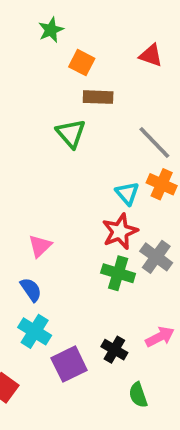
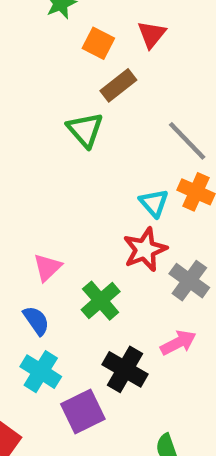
red triangle: (151, 55) -> (152, 34), moved, turned 50
brown rectangle: (98, 97) -> (118, 85), turned -40
green cross: (118, 273) -> (101, 301), moved, turned 32
pink arrow: (160, 337) -> (178, 343), moved
black cross: (114, 350) -> (125, 369), moved, size x1.4

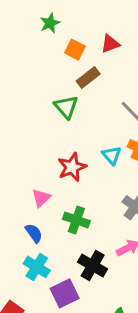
red triangle: (152, 34) -> (110, 44), turned 30
red star: (145, 250) -> (72, 167), moved
green cross: (101, 301) -> (76, 220), turned -30

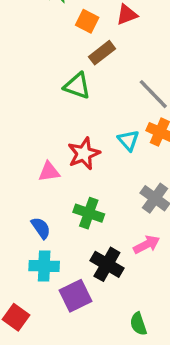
green triangle: (66, 107) -> (77, 86), turned -30
pink triangle: (41, 198) -> (49, 172), moved, turned 36
cyan cross: (37, 267) -> (44, 266), turned -30

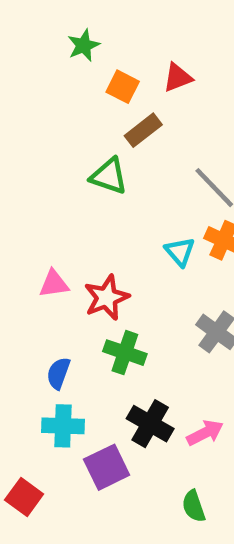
red star: (84, 154) -> (107, 298), moved
pink triangle: (49, 172) -> (54, 284), moved
blue semicircle: (41, 228) -> (58, 373), turned -125
pink arrow: (147, 245) -> (205, 433), moved

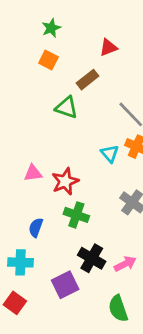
orange square: (123, 87) -> (48, 60), moved
cyan cross: (63, 426) -> (20, 262), moved
green semicircle: (194, 506) -> (118, 308), size x1.4

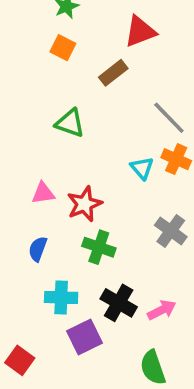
red triangle: (108, 47) -> (140, 31), size x1.4
green triangle: (67, 107) -> (70, 123), moved
blue semicircle: (36, 228) -> (38, 249), moved
cyan cross: (20, 262) -> (61, 297), moved

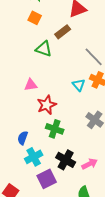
green triangle: (70, 123) -> (44, 49), moved
pink triangle: (43, 193) -> (31, 85), moved
blue semicircle: (38, 249) -> (23, 138), moved
cyan cross: (61, 297) -> (34, 157), turned -30

